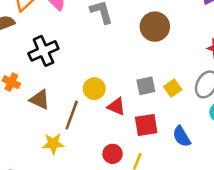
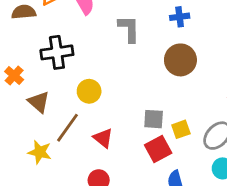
yellow circle: (94, 89) -> (89, 91), moved
red triangle: (116, 107) -> (103, 138), moved
red square: (146, 125) -> (158, 149), moved, turned -35

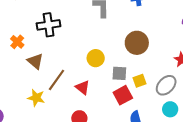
brown circle: (180, 60) -> (137, 43), moved
yellow circle: (89, 91) -> (96, 58), moved

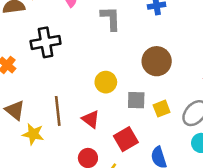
brown triangle: (35, 61) -> (15, 110), moved
brown line: (56, 80) -> (58, 111), turned -40
red square: (123, 95) -> (126, 139), moved

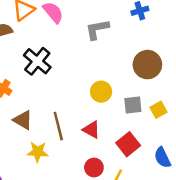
gray L-shape: (111, 18) -> (97, 29), turned -90
black cross: (46, 42) -> (37, 61), turned -32
brown triangle: (15, 110) -> (23, 120), moved

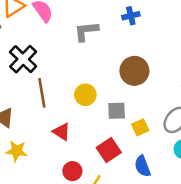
yellow square: (159, 110) -> (140, 127), moved
brown line: (58, 126) -> (42, 93), moved
red triangle: (91, 130) -> (61, 132), moved

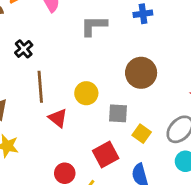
black cross: (23, 59) -> (24, 49), size x0.6
yellow square: (140, 127) -> (142, 134), turned -35
red triangle: (61, 132) -> (58, 118), moved

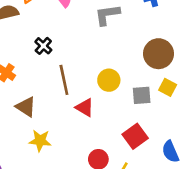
yellow square: (142, 134) -> (168, 87), moved

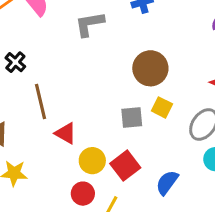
yellow circle: (109, 80) -> (92, 161), moved
blue semicircle: (170, 152) -> (167, 183), turned 60

